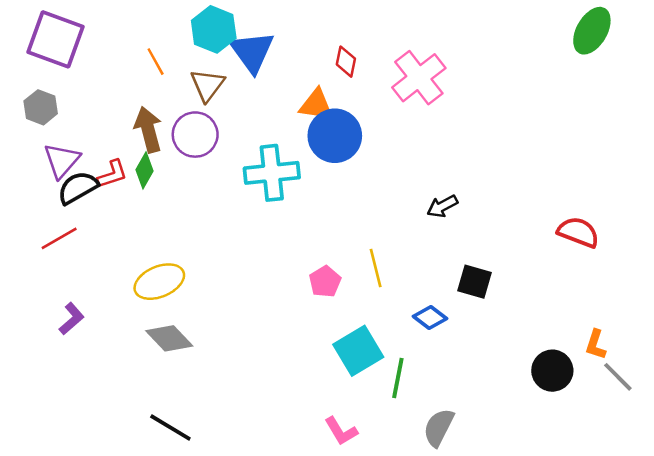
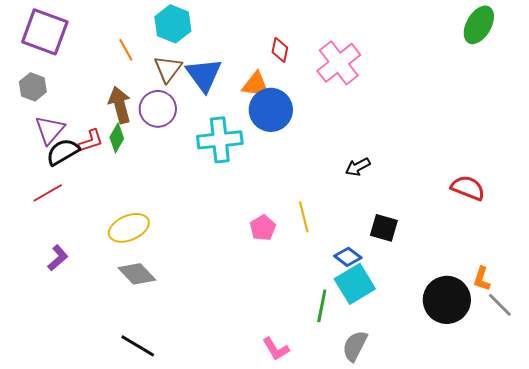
blue triangle: (252, 52) -> (204, 75), moved
cyan square: (358, 351) -> (355, 284), moved
black circle: (552, 371) -> (447, 300), size x1.4

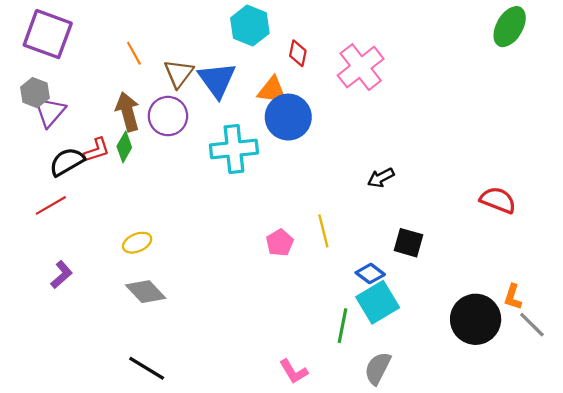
cyan hexagon: (173, 24) -> (250, 26), moved
purple triangle: (50, 130) -> (50, 112), moved
yellow ellipse: (129, 228) -> (137, 243), size x0.7

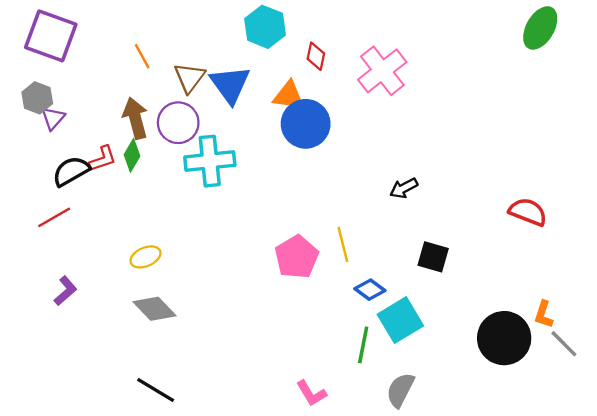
purple triangle: (50, 112) -> (53, 118), size x0.7
cyan cross: (234, 149) -> (210, 161), moved
pink pentagon: (280, 243) -> (297, 257), size x1.5
blue diamond: (370, 274) -> (370, 290), moved

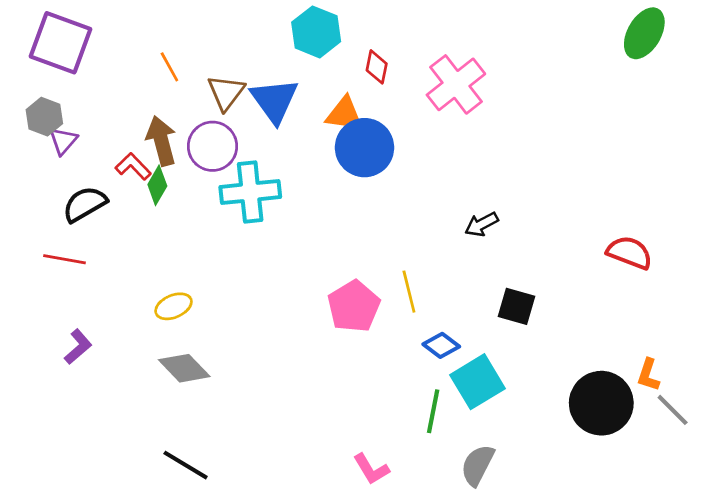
red L-shape: (103, 159) -> (133, 166), moved, turned -116
red line: (54, 217) -> (65, 259), turned 40

